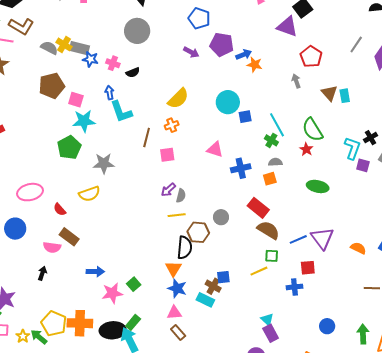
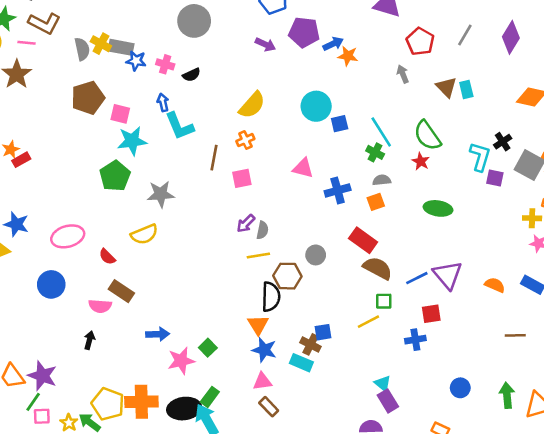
gray line: (356, 44) -> (465, 35), moved
gray semicircle: (49, 48) -> (82, 49), turned 54

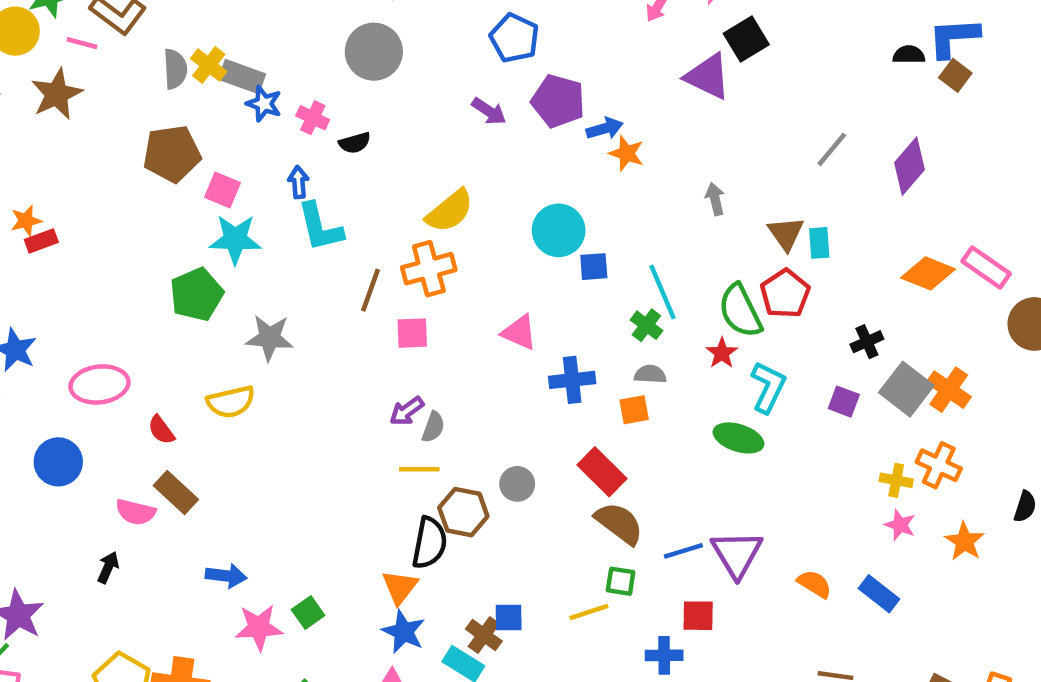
red pentagon: (420, 41) -> (785, 294), moved
orange cross: (245, 140) -> (429, 269), size x1.6
cyan L-shape: (480, 157) -> (768, 387), moved

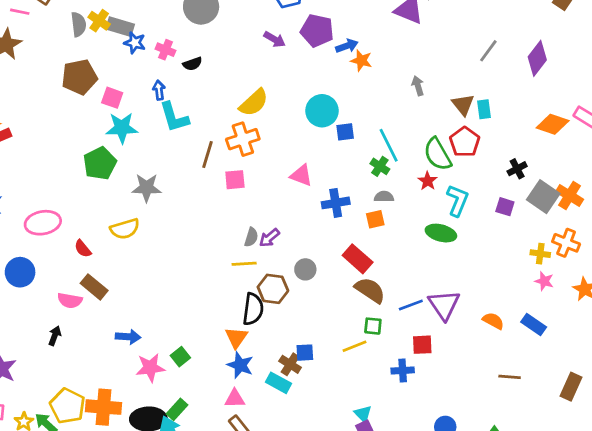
purple arrow: (407, 411) -> (269, 238), moved

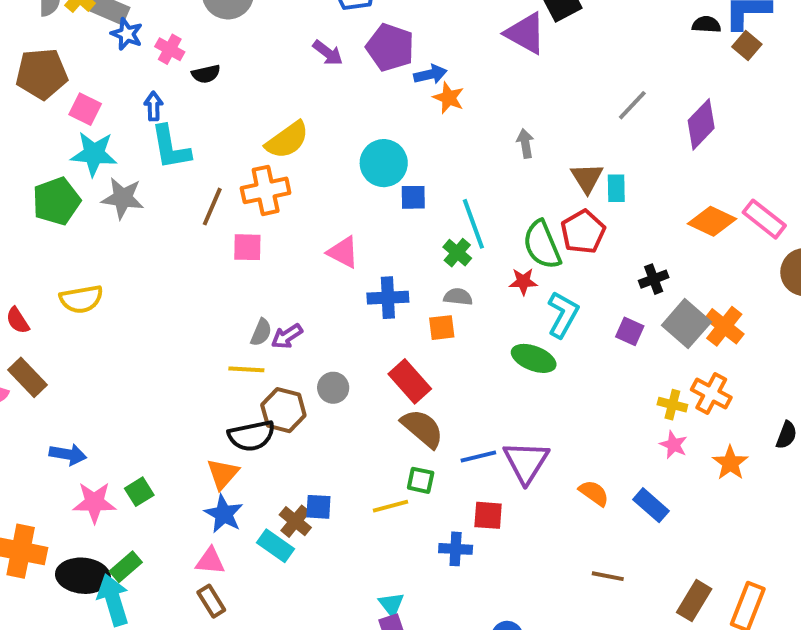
red star: (428, 181) -> (523, 282), turned 30
gray star: (147, 188) -> (123, 198), moved
black semicircle: (253, 309) -> (252, 436), turned 64

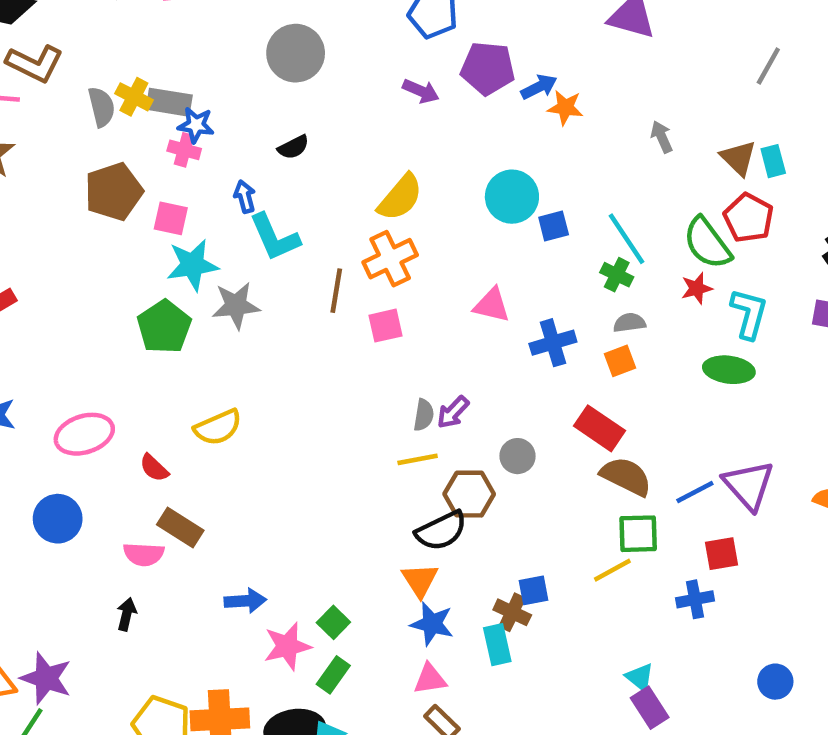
pink cross: (170, 49) -> (184, 150), moved
green square: (421, 480) -> (638, 534), size x1.4
cyan rectangle: (275, 546) -> (497, 645), turned 56
green rectangle: (126, 567) -> (333, 675), moved

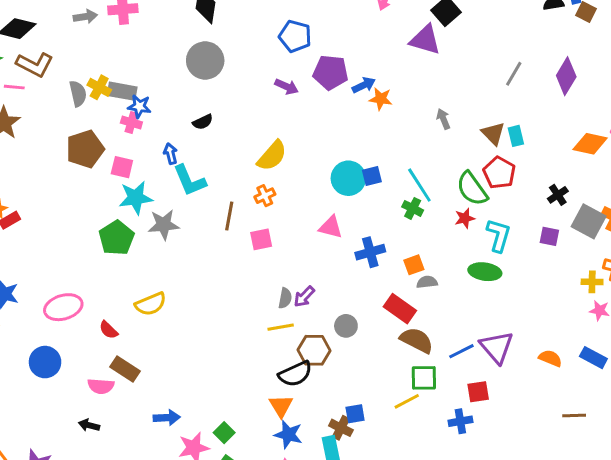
cyan circle: (512, 197) -> (348, 178), moved
orange cross: (390, 259) -> (265, 196), size x0.6
gray semicircle: (629, 323) -> (427, 282), moved
black arrow: (127, 614) -> (89, 425), turned -90

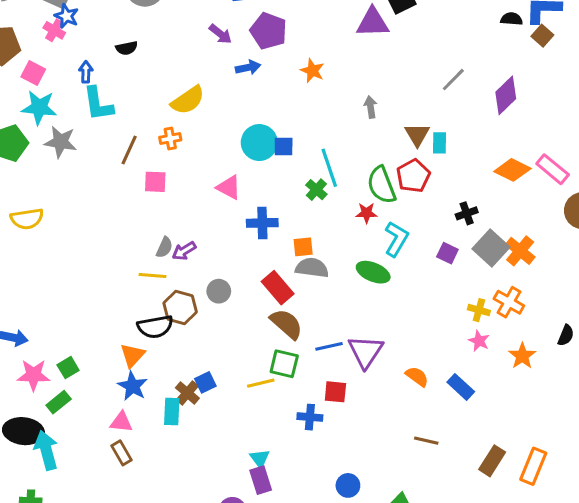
purple triangle: (425, 40) -> (373, 22), turned -32
blue arrow: (364, 85) -> (248, 67), moved
gray semicircle: (427, 282) -> (312, 268), size x1.5
blue square: (355, 414) -> (205, 382), turned -30

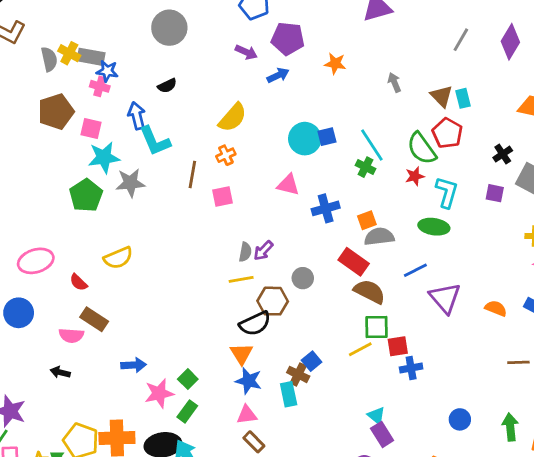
blue arrow: (86, 72) -> (137, 116), size x1.4
blue line: (329, 346) -> (415, 270), moved
red square: (335, 392) -> (398, 346), moved

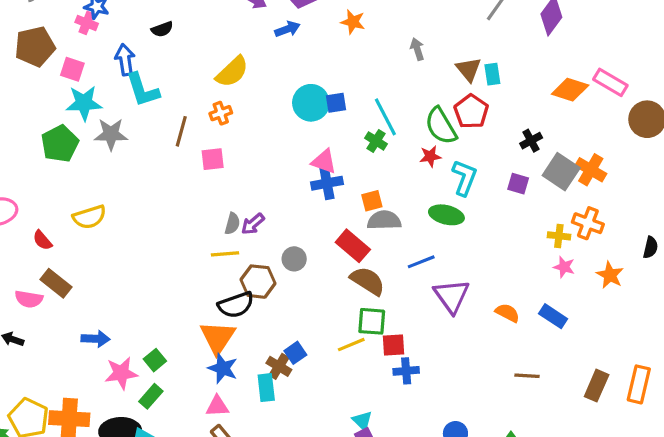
pink triangle: (288, 185) -> (324, 161), moved
orange triangle: (242, 354) -> (218, 337), size x1.4

